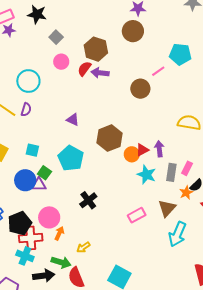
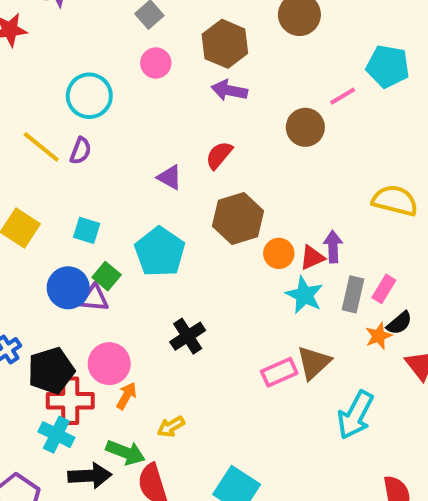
red semicircle: (84, 69) -> (219, 155), moved
red triangle: (142, 150) -> (312, 257), moved
brown triangle: (167, 208) -> (314, 363), moved

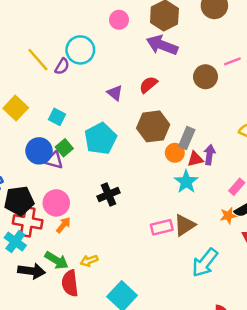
purple arrow: (229, 90) -> (162, 45), size x1.4
cyan circle: (89, 96) -> (80, 50), moved
gray rectangle: (353, 294) -> (187, 138), moved
yellow arrow: (171, 427) -> (89, 261), moved

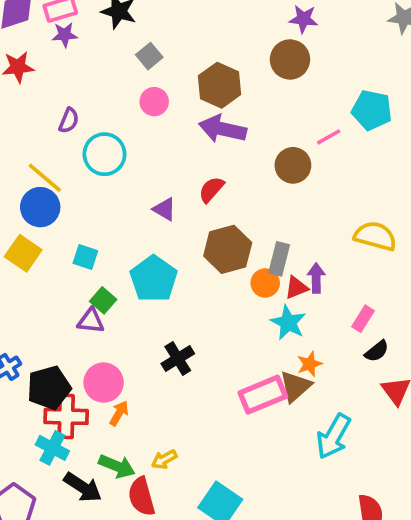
purple semicircle: (62, 66) -> (69, 120), moved
blue circle: (39, 151) -> (40, 207), moved
orange star: (228, 216) -> (309, 364), moved
pink rectangle: (162, 227) -> (263, 395), size x1.4
black arrow: (32, 271) -> (83, 487), turned 35

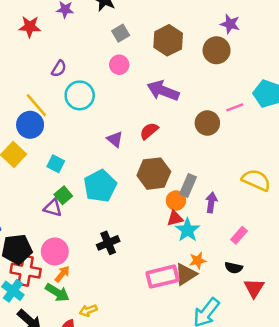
brown hexagon: (219, 85) -> (168, 40), moved
red triangle: (296, 288) -> (175, 218), moved
black semicircle: (377, 351) -> (234, 268), moved, turned 42
green arrow: (117, 466) -> (57, 293), moved

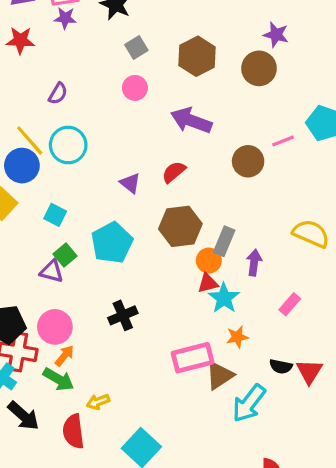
cyan circle: (80, 95) -> (68, 145), moved
black semicircle: (234, 268) -> (281, 366), moved
brown triangle: (186, 274) -> (220, 375), moved

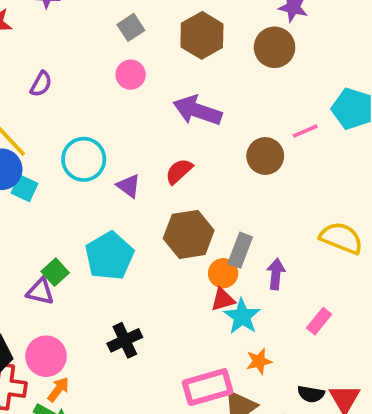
cyan circle: (68, 145) -> (84, 159), moved
cyan square: (55, 215) -> (25, 188), moved

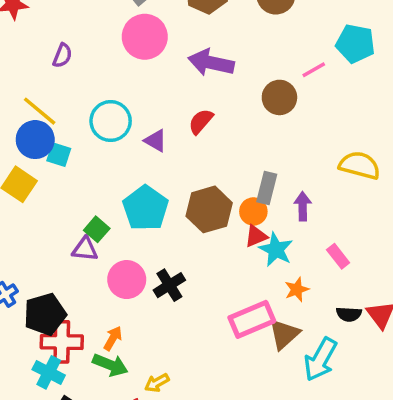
pink circle: (131, 75) -> (145, 37), size x1.6
brown hexagon: (189, 234) -> (209, 209), moved
pink rectangle: (319, 321) -> (338, 256), moved, turned -70
pink circle: (46, 356) -> (127, 280), moved

